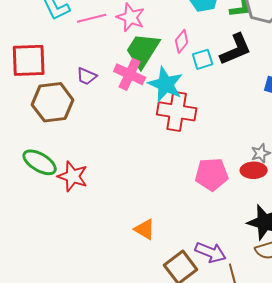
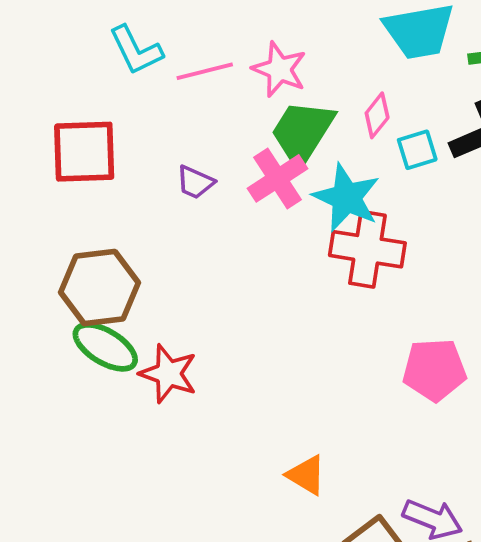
pink cross: (130, 74) -> (277, 178), turned 32
brown hexagon: (53, 102) -> (100, 288), moved

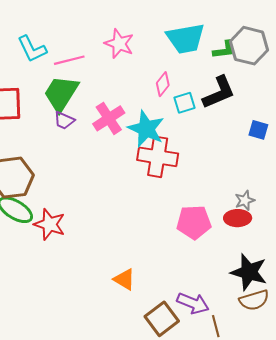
pink star: (279, 69) -> (119, 44), moved
green trapezoid: (302, 132) -> (61, 93), moved

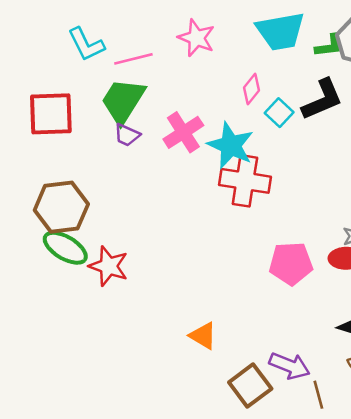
cyan square: (185, 103) -> (279, 113), turned -30

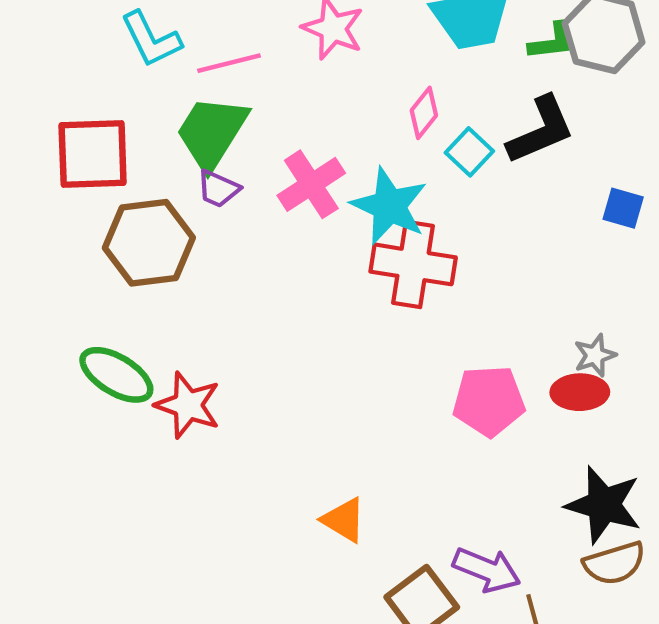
brown hexagon: (61, 207) -> (149, 243), moved

